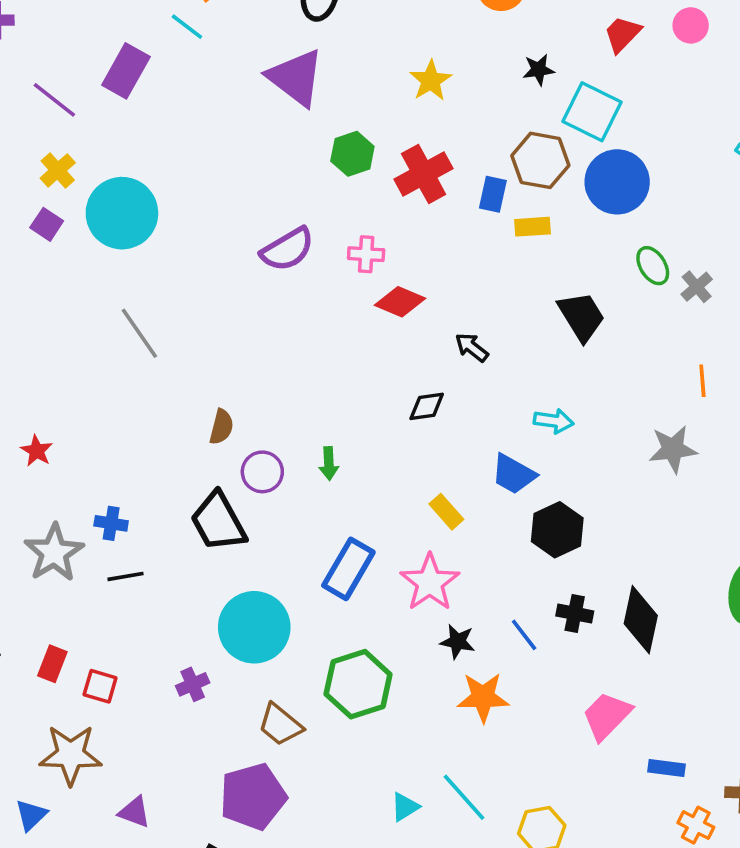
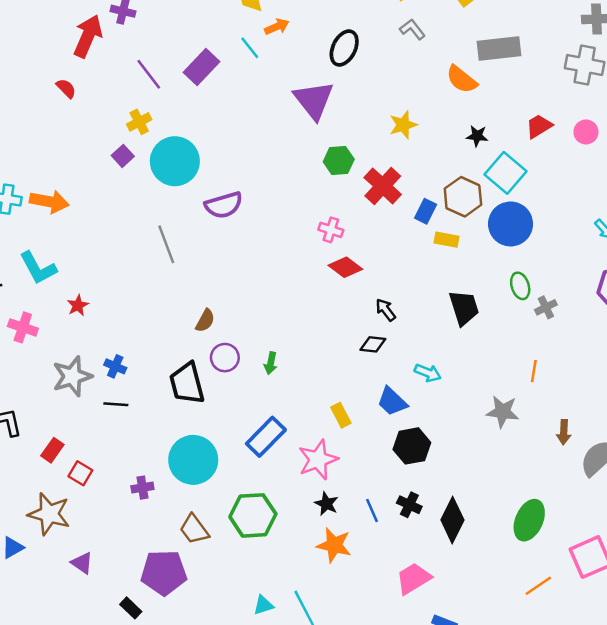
red cross: (424, 174) -> (383, 186), turned -33
purple semicircle: (287, 249) -> (224, 205), moved
black diamond: (427, 406) -> (373, 344), moved

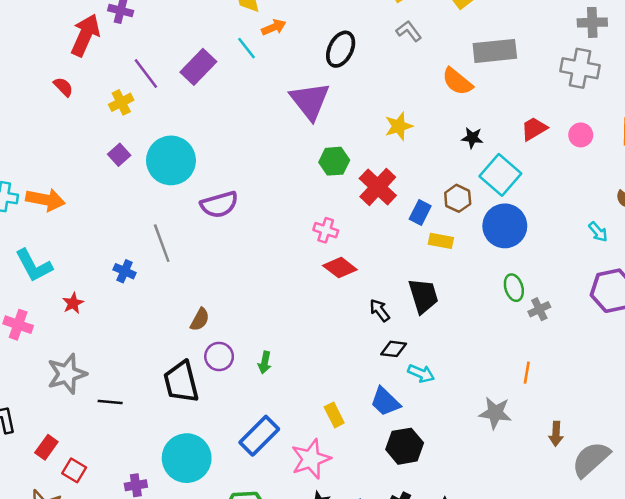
yellow cross: (139, 122) -> (121, 102), moved
brown hexagon: (463, 197) -> (458, 198), size x0.7
black trapezoid: (464, 308) -> (423, 296), moved
black diamond: (373, 344) -> (394, 349), moved
blue cross: (115, 366) -> (125, 271), moved

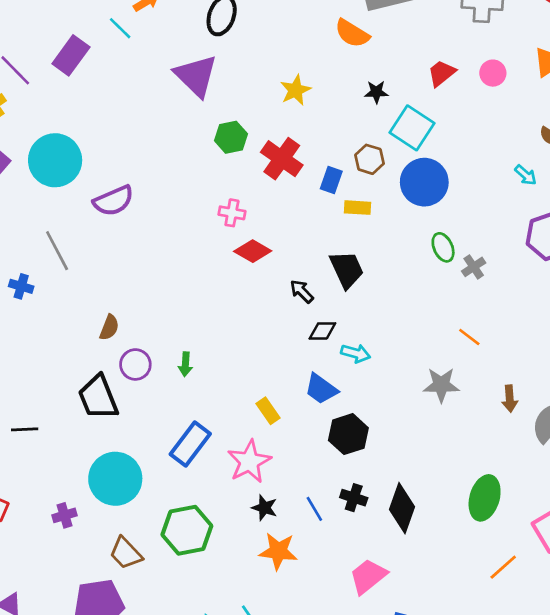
orange line: (527, 373) -> (469, 337), turned -55

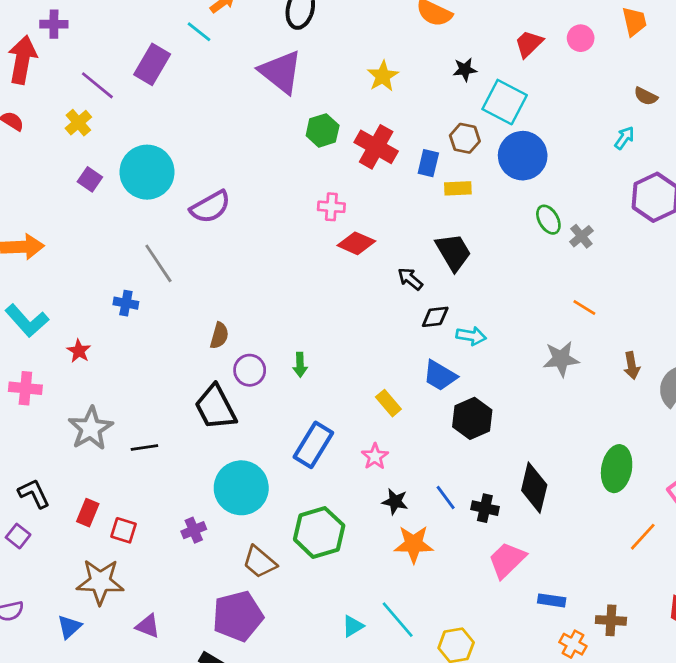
cyan arrow: (526, 175) -> (624, 138), turned -90
pink star: (249, 462) -> (375, 456), size x0.6
black cross: (354, 498) -> (485, 508), moved

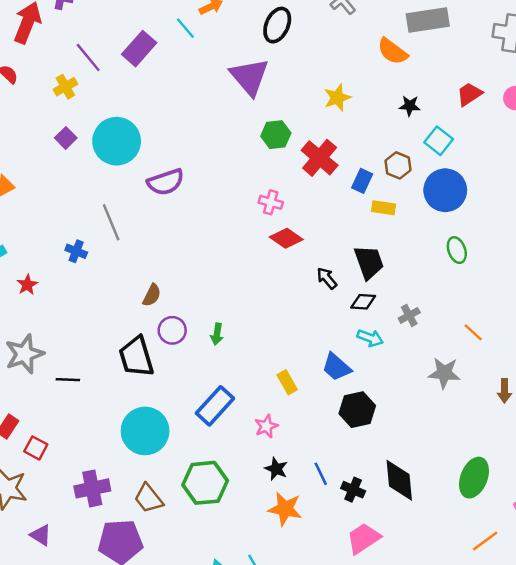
cyan square: (505, 102) -> (439, 141), size x0.7
gray cross: (581, 236) -> (409, 315), moved
black diamond: (435, 317) -> (363, 302), moved
black diamond: (534, 488) -> (399, 480), turned -30
purple cross: (194, 530) -> (92, 488), moved, size x1.6

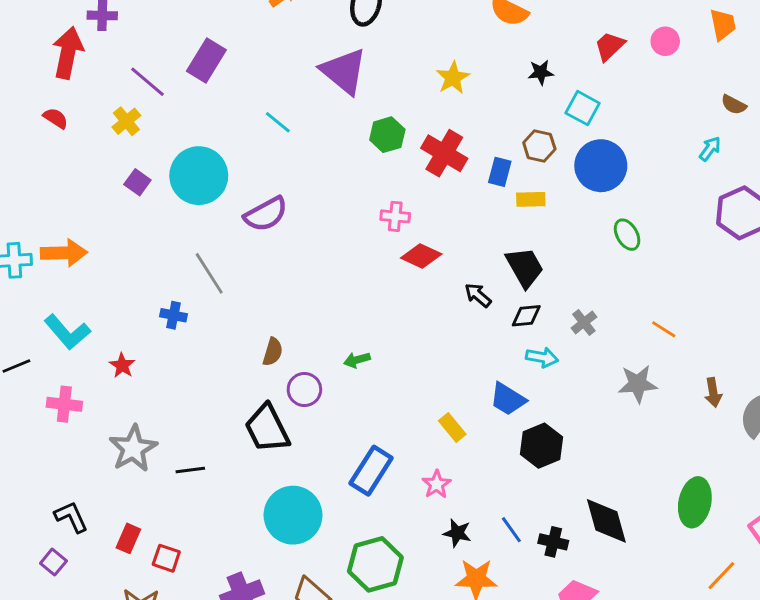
cyan line: (185, 28) -> (278, 122), moved
green arrow: (217, 334) -> (357, 360), moved, turned 75

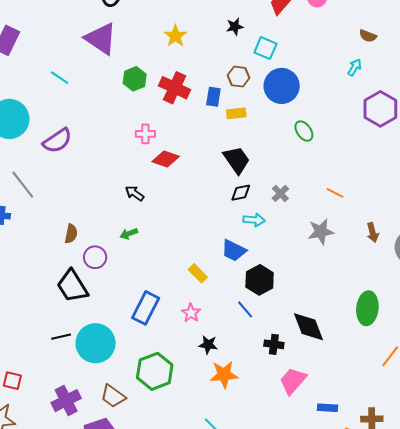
black arrow: (478, 295) -> (135, 193), moved
black line: (190, 470) -> (61, 337), moved
blue line: (511, 530) -> (245, 309), moved

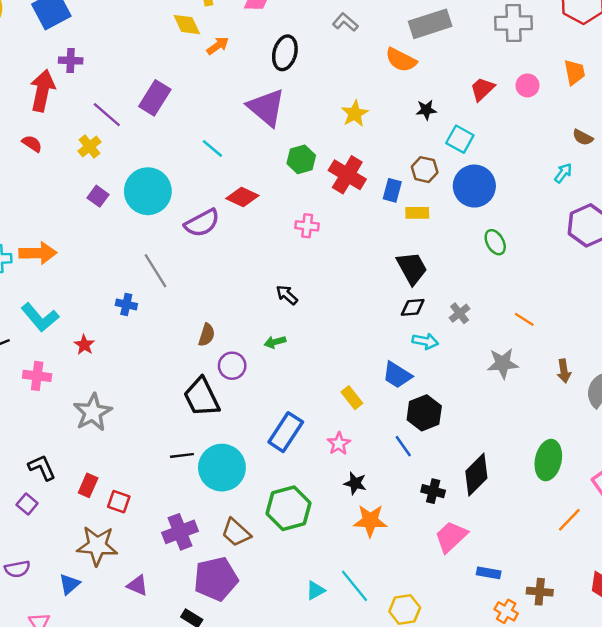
red diamond: (166, 159) -> (242, 197), moved
black diamond: (309, 327) -> (476, 475), turned 60

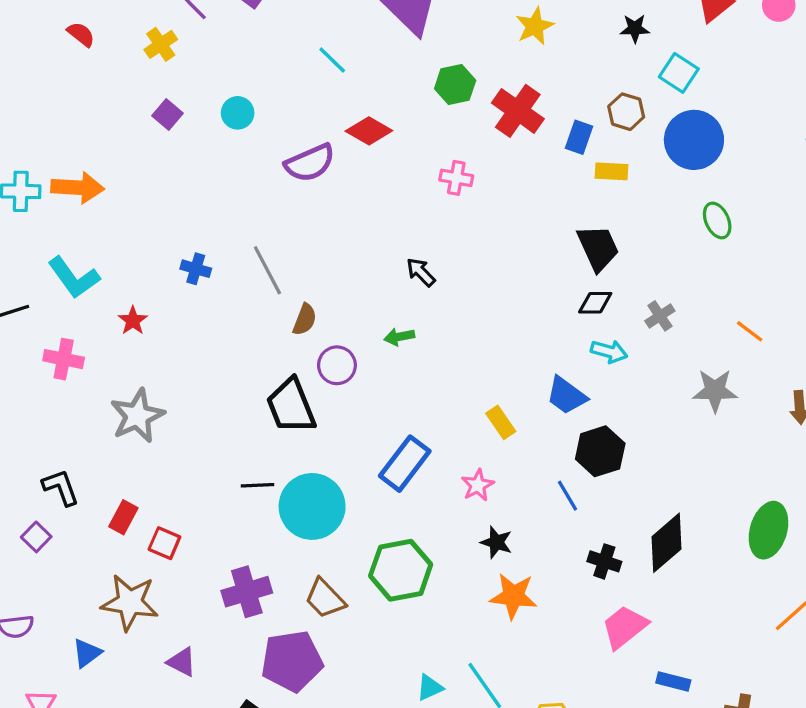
cyan circle: (148, 191) -> (238, 113), size x0.5
gray line: (156, 271) -> (267, 270), moved

